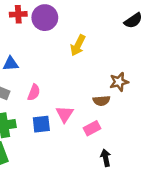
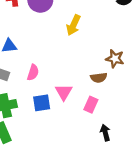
brown star: (119, 82) -> (115, 59), turned 30
pink rectangle: (92, 128) -> (91, 105), turned -35

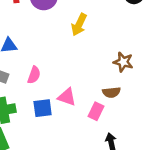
brown semicircle: (99, 78) -> (111, 92), moved
pink triangle: (64, 92) -> (67, 97), turned -42

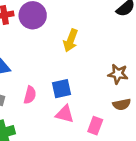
brown semicircle: (111, 92) -> (122, 104), moved
blue square: (43, 108) -> (61, 89), moved

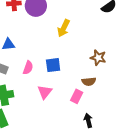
brown semicircle: (122, 104) -> (89, 82), moved
pink triangle: (65, 114) -> (45, 92), moved, turned 49

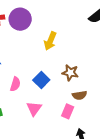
brown star: (98, 58) -> (70, 73), moved
blue square: (53, 65) -> (41, 80), turned -35

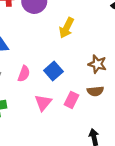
brown star: (70, 73) -> (97, 64), moved
pink rectangle: (68, 111) -> (71, 100), moved

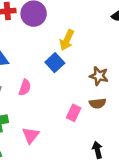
blue square: (53, 71) -> (55, 63), moved
pink triangle: (43, 103) -> (31, 135), moved

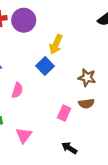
black arrow: (97, 150) -> (69, 148), moved, turned -42

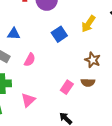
yellow arrow: (56, 44) -> (88, 24), moved
blue square: (45, 66) -> (59, 34), moved

